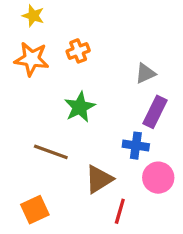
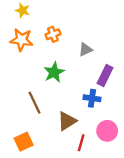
gray triangle: (145, 73) -> (85, 50), moved
brown line: (51, 152) -> (34, 103), turned 45
pink circle: (158, 178) -> (107, 131), moved

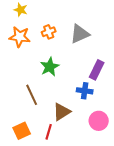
gray triangle: (85, 50) -> (80, 34), moved, size x1.5
red line: (81, 143) -> (49, 132), moved

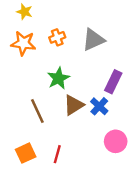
blue cross: (85, 91) -> (99, 106), turned 35
brown triangle: (62, 112) -> (74, 105), moved

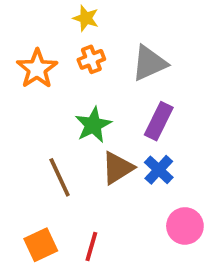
yellow star: (25, 12) -> (86, 18), moved
orange star: (23, 43) -> (37, 69), turned 30
purple rectangle: (113, 82) -> (159, 121), moved

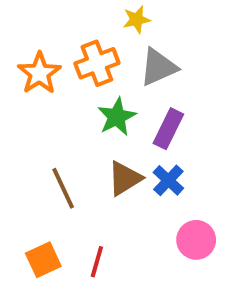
yellow star: (86, 18) -> (137, 20), moved, turned -30
orange cross: (91, 59) -> (97, 63), size x1.5
green star: (93, 125) -> (117, 117), moved

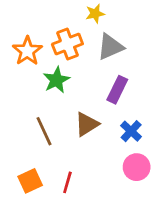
green star: (117, 117) -> (56, 80), moved
blue cross: (168, 180) -> (131, 131), moved

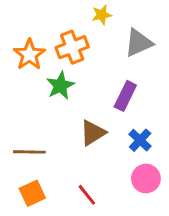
gray triangle: (110, 47) -> (139, 43), moved
brown line: (44, 131) -> (29, 152), moved, turned -64
red line: (67, 182) -> (87, 195), moved, turned -55

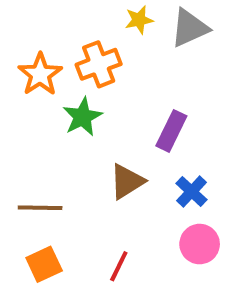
gray triangle: (139, 43) -> (190, 28), moved
red line: (87, 195) -> (119, 266), turned 65

